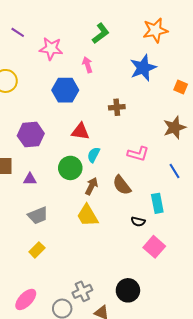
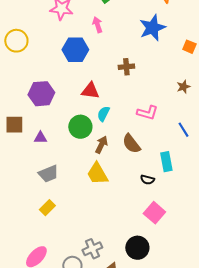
brown star: (174, 127) -> (183, 87), size x0.6
pink square: (154, 247) -> (154, 213), moved

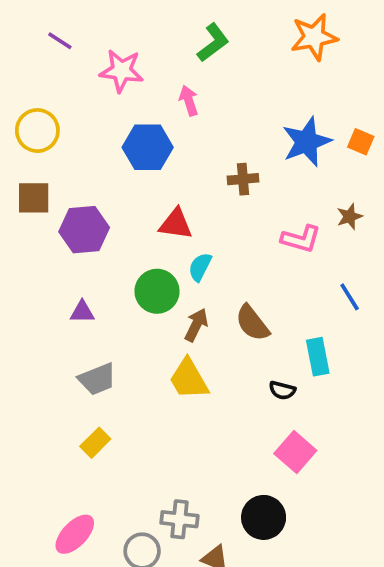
blue star: (152, 28) -> (307, 142), moved
pink L-shape: (147, 113) -> (301, 239), moved
brown square: (14, 125) -> (34, 198), moved
gray cross: (92, 249) -> (179, 519), turned 30

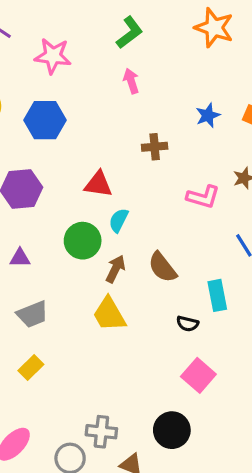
orange star: (314, 37) -> (214, 28), turned 30
pink arrow: (189, 101) -> (131, 81), moved
blue star: (307, 142) -> (208, 115), size x0.6
blue hexagon: (148, 147) -> (45, 120), moved

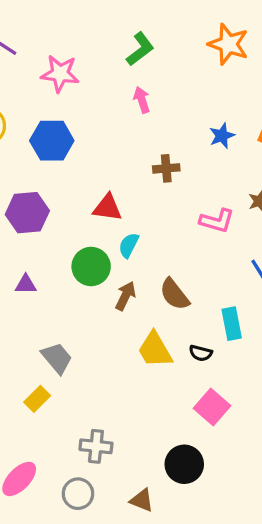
gray trapezoid: (32, 314) -> (57, 358), moved, turned -108
yellow trapezoid: (109, 314) -> (155, 350), moved
gray cross: (101, 432) -> (96, 446), moved

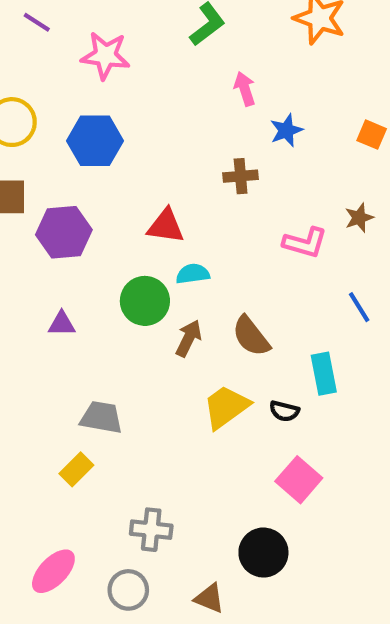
pink arrow: (142, 100) -> (245, 89), moved
blue star: (222, 136) -> (286, 130), moved
cyan semicircle: (129, 245) -> (193, 274), turned 55
yellow trapezoid: (155, 350) -> (226, 407), turned 84
gray trapezoid: (57, 358) -> (101, 417), turned -40

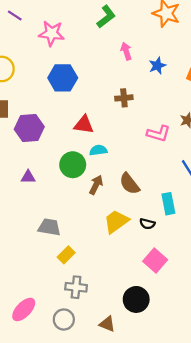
blue star: (286, 130) -> (157, 66), moved
blue hexagon: (95, 141) -> (63, 78), moved
yellow rectangle: (76, 469) -> (66, 255), moved

